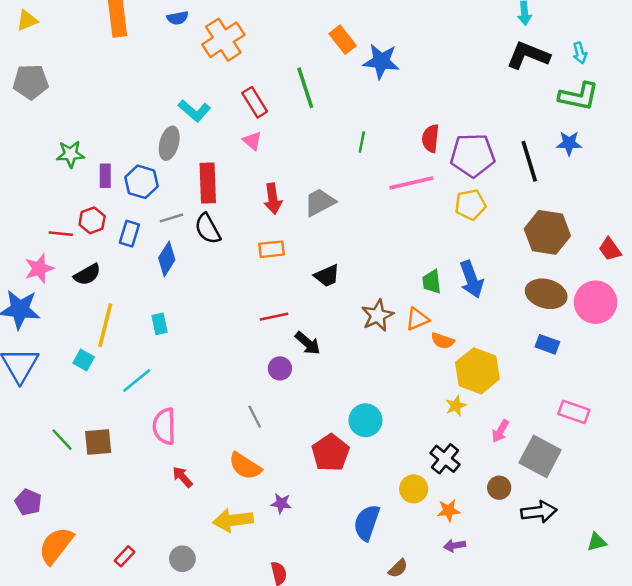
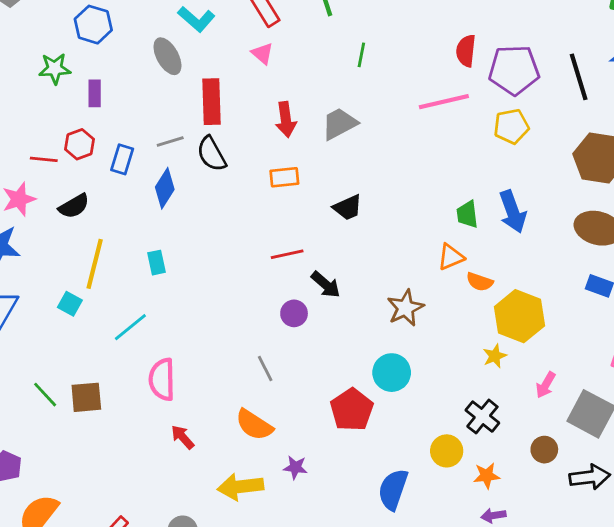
green line: (362, 142) -> (361, 55), moved
gray ellipse: (169, 143) -> (167, 56), turned -44
blue hexagon: (141, 182) -> (93, 25), moved
brown star: (378, 315) -> (405, 308), moved

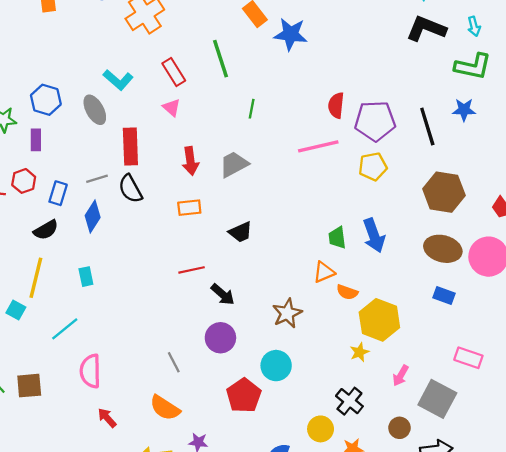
blue hexagon: (93, 25) -> (46, 100), moved
black semicircle: (74, 206) -> (46, 230), moved
purple circle: (294, 313) -> (220, 338), moved, size x1.4

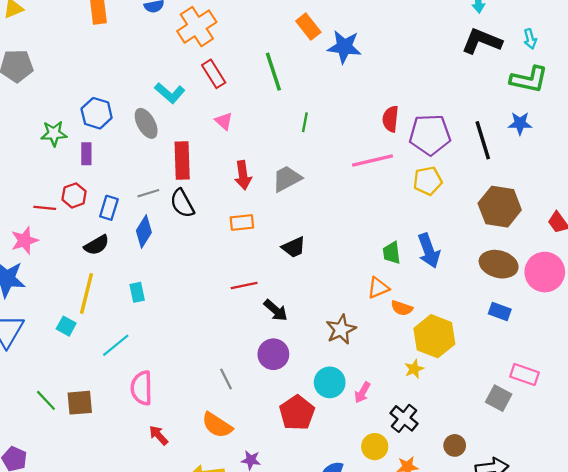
red rectangle: (174, 72) -> (214, 74), moved
pink arrow: (401, 376) -> (362, 393), moved
gray square: (437, 399) -> (499, 398), moved, size x0.7

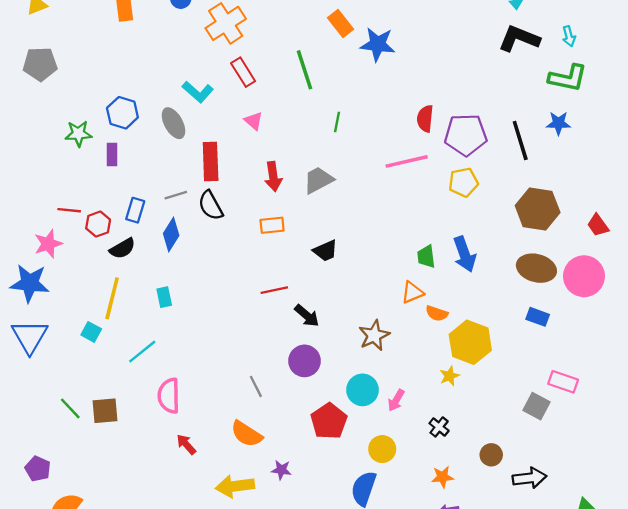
red hexagon: (74, 195) -> (98, 224), moved
black cross: (404, 418) -> (439, 427), size x0.7
yellow circle: (375, 447) -> (382, 449), moved

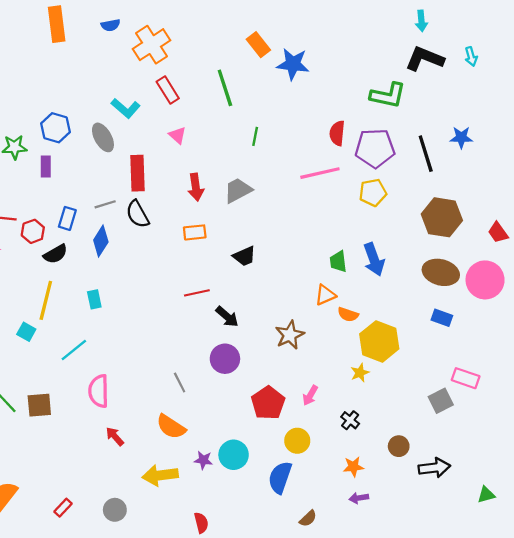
green L-shape: (568, 78) -> (388, 95), moved
cyan circle: (362, 390) -> (234, 455), moved
gray square: (536, 406) -> (441, 401), turned 35
red pentagon: (329, 421) -> (268, 403), moved

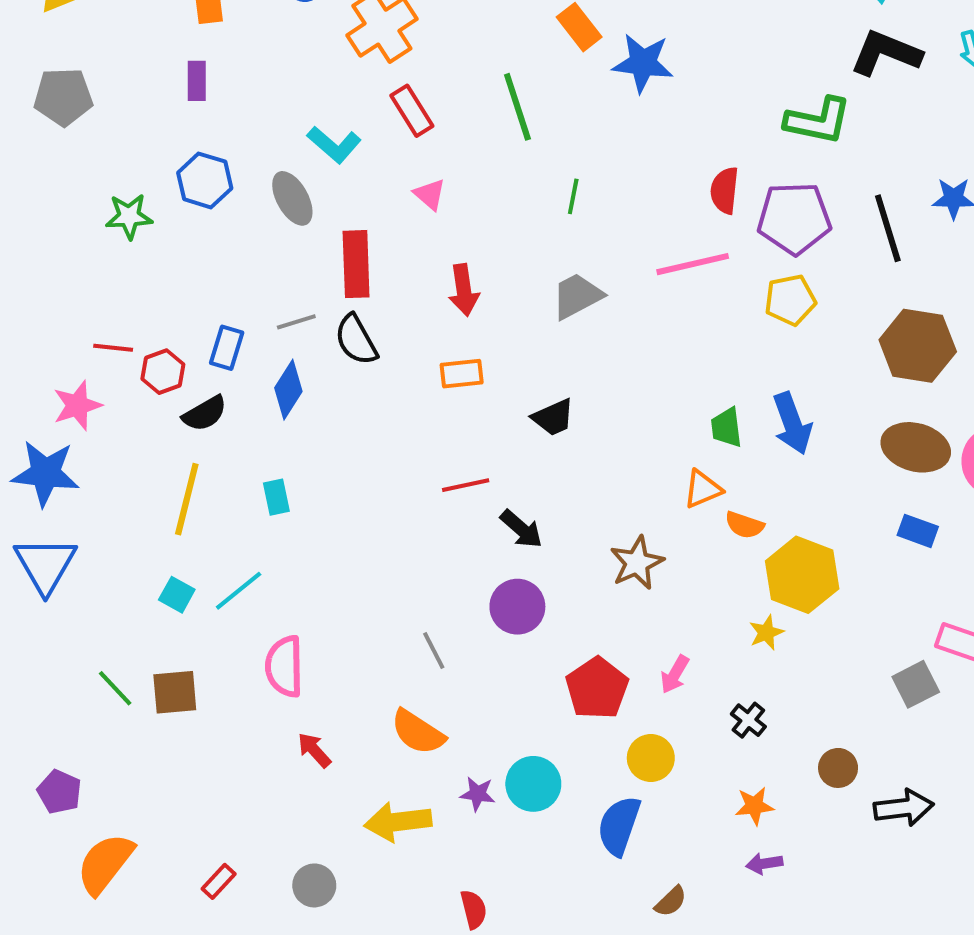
purple rectangle: (46, 167) -> (197, 81), moved
gray trapezoid: (238, 190) -> (577, 296), moved
cyan square: (26, 332) -> (177, 595), moved

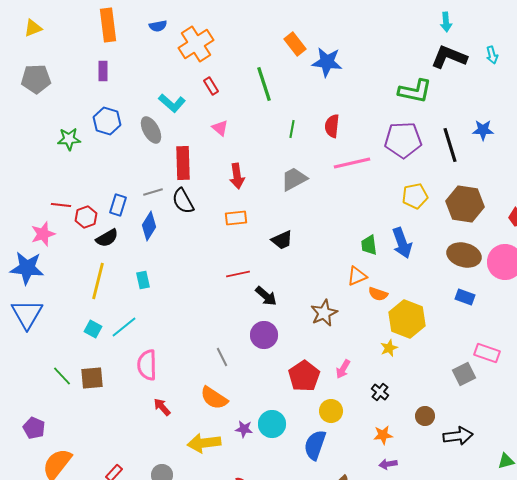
red rectangle: (412, 111) -> (211, 86), size x0.7
red semicircle: (725, 190) -> (332, 126), moved
yellow pentagon: (790, 300) -> (415, 196), moved

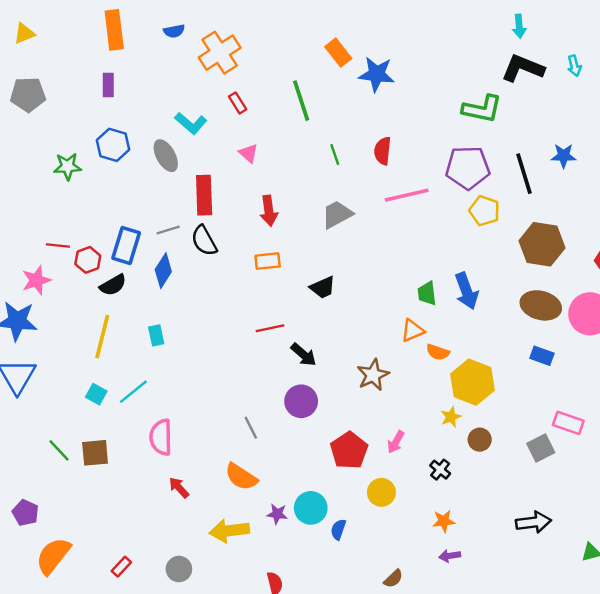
green line: (292, 129) -> (335, 154), turned -30
yellow pentagon: (415, 196) -> (484, 211), moved, turned 30
blue rectangle: (118, 205) -> (126, 246), size x1.4
brown circle: (425, 416) -> (480, 440), moved
blue semicircle: (315, 445) -> (338, 529), moved, size x0.6

